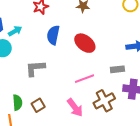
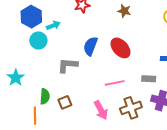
blue semicircle: (53, 35) -> (90, 46), moved

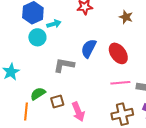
pink line: (115, 83) -> (120, 83), moved
green semicircle: (45, 96) -> (38, 94), turned -133
pink arrow: (101, 110) -> (78, 112), moved

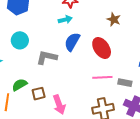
brown star: (126, 17) -> (114, 19), moved
cyan arrow: (54, 24) -> (65, 20), moved
cyan circle: (37, 37) -> (20, 40), moved

